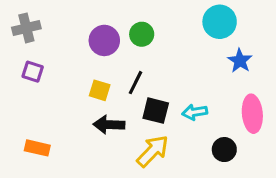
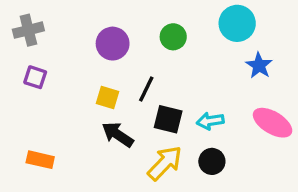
green circle: (142, 34) -> (173, 37), moved
pink ellipse: (252, 114) -> (273, 123), turned -54
black arrow: (109, 125) -> (118, 134), turned 32
black circle: (224, 150) -> (212, 161), moved

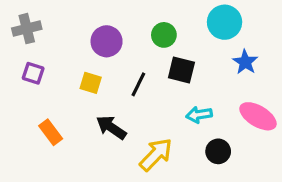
yellow square: (108, 97) -> (91, 83), moved
black square: (168, 119) -> (181, 70), moved
orange rectangle: (40, 160) -> (51, 132), moved, turned 40
black circle: (212, 161) -> (218, 151), moved

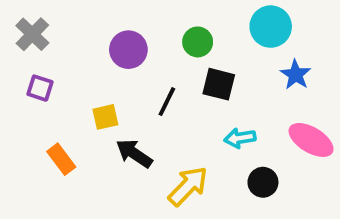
gray cross: (27, 29) -> (32, 34), turned -32
yellow square: (91, 83) -> (105, 117), moved, turned -30

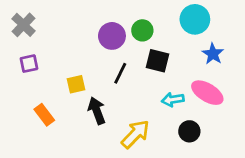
purple circle: (128, 50) -> (112, 36), moved
purple square: (40, 88) -> (29, 64), turned -30
pink ellipse: (311, 140) -> (207, 93), moved
black arrow: (134, 153) -> (97, 111), turned 36

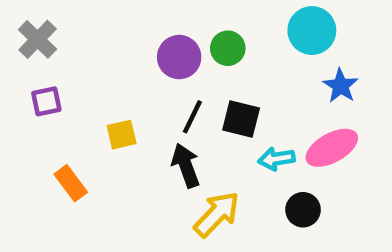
black square: (158, 61) -> (241, 119), moved
pink ellipse: (207, 93) -> (332, 148), turned -60
black arrow: (97, 111) -> (186, 165), moved

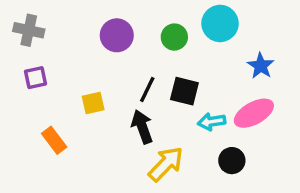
cyan circle: (312, 31) -> (220, 23), moved
gray cross: (38, 39) -> (29, 30), turned -32
purple circle: (179, 57) -> (117, 35), moved

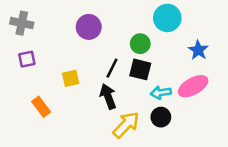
green circle: (174, 37) -> (140, 44), moved
black circle: (232, 161) -> (161, 117), moved

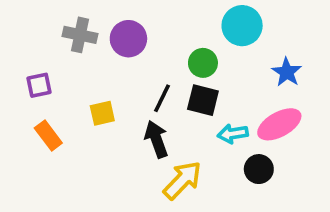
gray cross: (22, 23) -> (80, 35), moved
orange rectangle: (41, 107) -> (48, 136), moved
black circle: (161, 117) -> (259, 169), moved

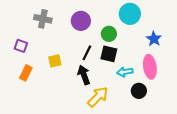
purple circle: (128, 39) -> (81, 21), moved
purple square: (39, 85) -> (21, 46), turned 32
pink ellipse: (279, 124) -> (150, 67), turned -70
orange rectangle: (48, 136) -> (26, 73), turned 63

